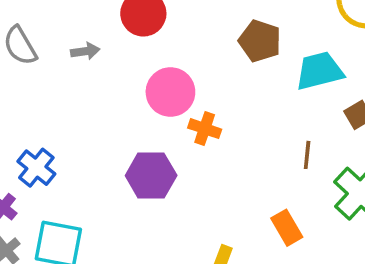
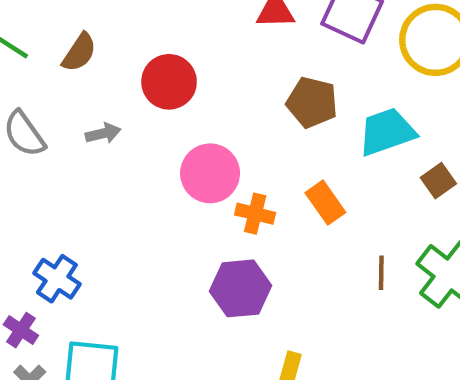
brown line: (307, 155) -> (381, 273), moved
purple hexagon: (151, 176) -> (241, 288), moved
orange rectangle: (287, 228) -> (325, 203), moved

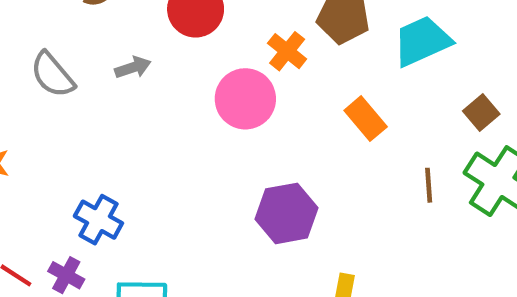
brown square: (438, 181) -> (481, 112), moved
orange cross: (255, 214) -> (287, 51), moved, turned 30

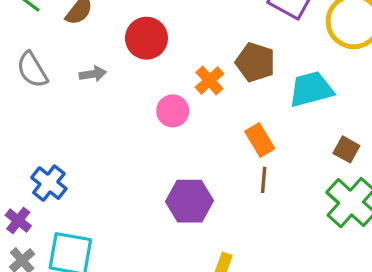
pink circle: (245, 99) -> (173, 111), size x0.7
brown square: (481, 112) -> (346, 149), turned -30
brown line: (429, 185) -> (264, 180), moved

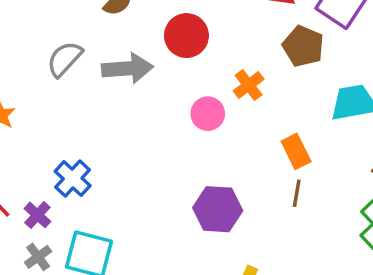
brown pentagon: (255, 62) -> (303, 46), moved
gray semicircle: (32, 70) -> (65, 59), turned 69
gray arrow: (93, 74) -> (128, 68), size x1.8

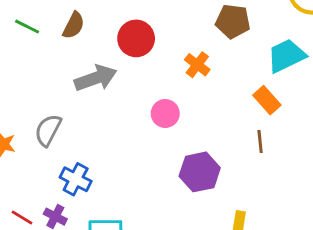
gray semicircle: (65, 59) -> (48, 130), moved
pink circle: (208, 114) -> (165, 113), moved
orange rectangle: (296, 151) -> (267, 100), moved

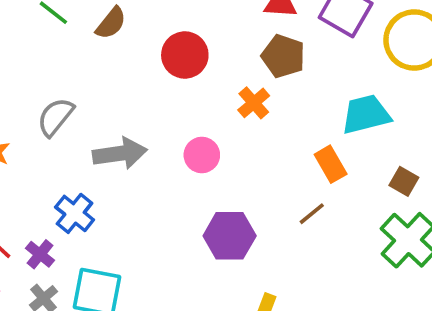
brown pentagon: (233, 21) -> (283, 56), moved
gray arrow: (96, 78) -> (120, 153), moved
gray semicircle: (48, 130) -> (55, 117), moved
brown line: (260, 142) -> (312, 214), turned 45

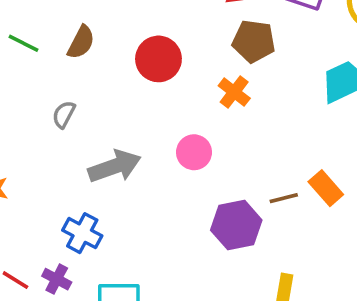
gray semicircle: (55, 117) -> (64, 114), moved, size x0.7
orange rectangle: (331, 164) -> (326, 188), moved
brown line: (312, 214) -> (284, 198), moved, turned 36

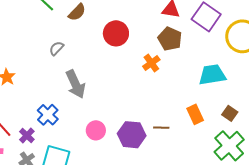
pink circle: (194, 152) -> (96, 130), moved
gray arrow: (115, 166) -> (76, 84), turned 68
orange rectangle: (326, 188) -> (195, 114), moved

